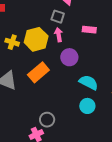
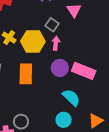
gray square: (58, 17) -> (52, 25), moved
pink rectangle: (89, 30) -> (84, 71), moved, size x1.6
orange rectangle: (38, 72) -> (26, 74), turned -65

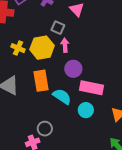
pink rectangle: (84, 71) -> (91, 88), moved
cyan semicircle: (71, 98) -> (62, 96), moved
cyan circle: (64, 120) -> (86, 110), moved

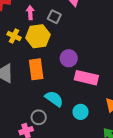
pink arrow: (65, 45) -> (30, 12), moved
cyan semicircle: (62, 96) -> (54, 99), moved
cyan circle: (86, 110) -> (81, 112), moved

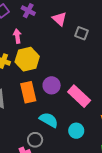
gray square: (54, 17) -> (81, 33), moved
purple circle: (69, 58) -> (52, 85), moved
pink rectangle: (86, 78) -> (79, 96), turned 35

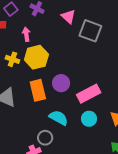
gray square: (81, 33) -> (90, 31), size x1.6
pink rectangle: (79, 96) -> (89, 94), turned -70
cyan circle: (76, 131) -> (89, 119), moved

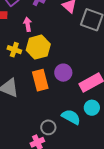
cyan semicircle: (59, 118) -> (71, 117), moved

